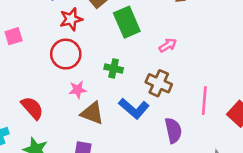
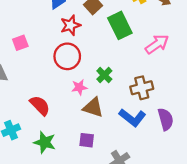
pink arrow: (168, 45) -> (157, 44), size x1.5
green cross: (114, 68) -> (104, 75), moved, turned 35
brown cross: (159, 83) -> (142, 88), moved, turned -35
blue L-shape: (134, 108) -> (132, 118), moved

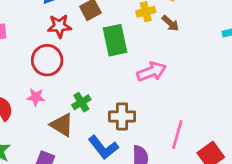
green cross: (104, 75) -> (81, 102), moved
pink star: (79, 87) -> (36, 97), moved

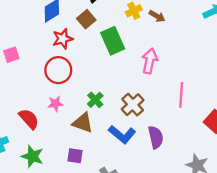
pink arrow: (152, 72) -> (150, 61), turned -45
brown cross: (122, 116) -> (133, 105), turned -30
pink line: (177, 135) -> (181, 95), moved

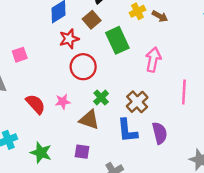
red circle: (58, 70) -> (83, 67), moved
red semicircle: (29, 119) -> (36, 104), moved
blue L-shape: (122, 134) -> (127, 131), turned 45

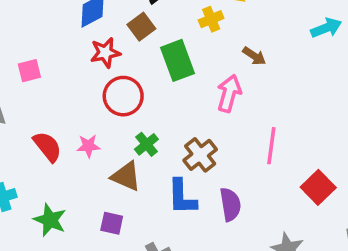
brown arrow: (160, 16) -> (254, 56), moved

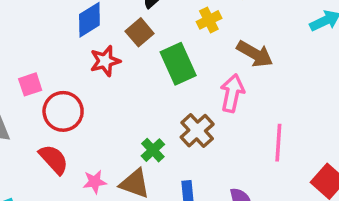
brown arrow: (254, 56) -> (255, 54), size x1.5
red circle: (123, 96) -> (63, 111), moved
pink star: (88, 146) -> (95, 182), moved
brown cross: (200, 155) -> (197, 131), moved

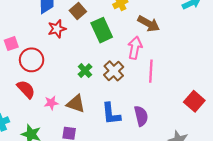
pink line: (278, 143) -> (151, 71), moved
green cross: (153, 150) -> (85, 71), moved

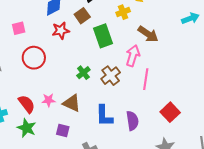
pink square: (11, 44) -> (19, 28), moved
red semicircle: (26, 89) -> (27, 104), moved
red square: (194, 101) -> (170, 112), moved

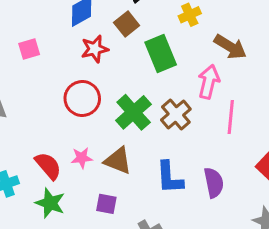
red circle: (34, 58) -> (82, 99), moved
green cross: (83, 73) -> (134, 112), size x1.6

